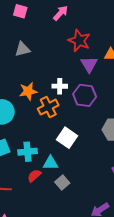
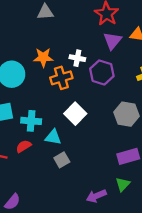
red semicircle: (34, 176) -> (24, 146), moved

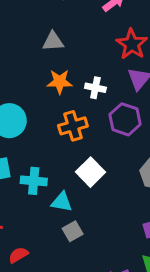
orange star: (43, 57) -> (60, 82), moved
white cross: (77, 58) -> (95, 88), moved
red semicircle: (24, 146) -> (18, 255), moved

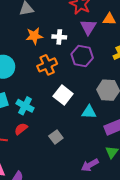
cyan cross: (34, 181) -> (25, 106), turned 30
cyan triangle: (62, 202) -> (89, 112), moved
red semicircle: (18, 255) -> (21, 129), moved

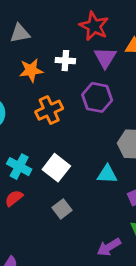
white cross: (59, 37) -> (65, 61), moved
white square: (63, 95) -> (56, 168), moved

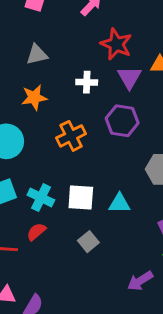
orange star: (31, 70) -> (34, 97), moved
white square: (56, 168) -> (81, 198), turned -32
cyan triangle: (107, 174) -> (119, 203), moved

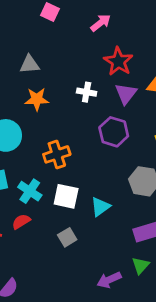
gray triangle: (37, 55) -> (29, 64), moved
orange cross: (71, 136) -> (57, 154), moved
cyan triangle: (119, 203) -> (100, 207), turned -45

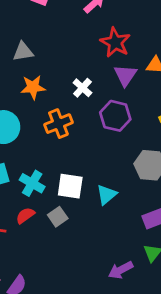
white cross: (87, 92) -> (82, 88), moved, turned 36
orange cross: (57, 154) -> (58, 124), moved
gray square: (67, 237) -> (58, 217), moved

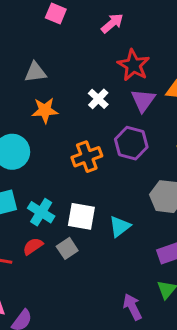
white cross: (82, 88) -> (98, 99), moved
orange cross: (58, 124) -> (87, 157), moved
purple arrow: (121, 270) -> (132, 307), turned 90

